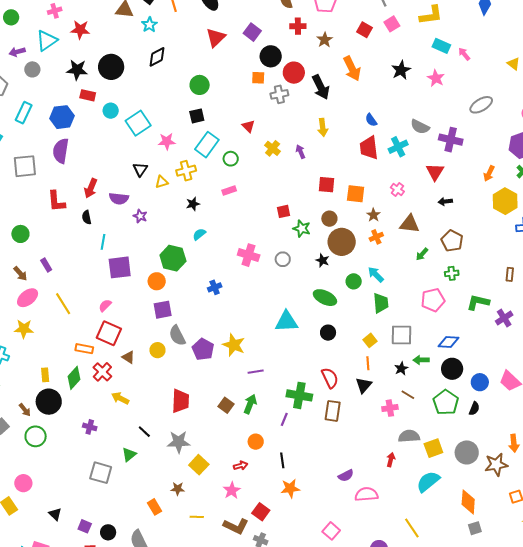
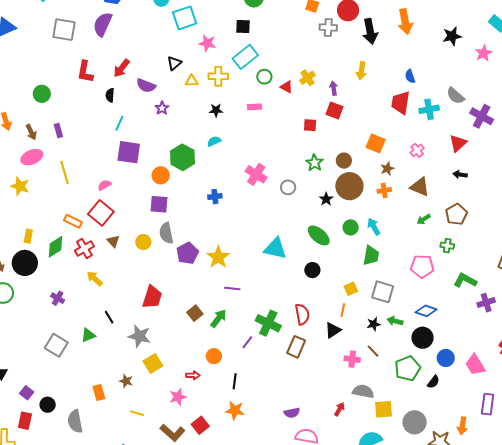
red triangle: (248, 126) -> (287, 87), moved, turned -32
red square: (327, 185) -> (335, 110), moved
red square: (284, 211) -> (310, 125), moved

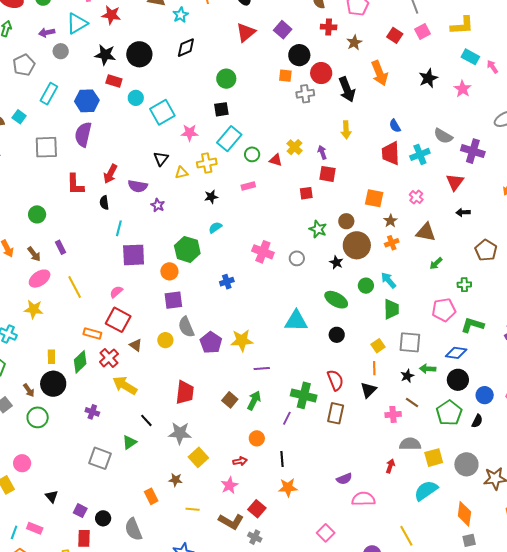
brown pentagon: (456, 214) -> (486, 250), moved
yellow star: (218, 257) -> (242, 340), turned -30
yellow arrow: (95, 279) -> (125, 385), size x1.4
green L-shape: (465, 280) -> (472, 325), moved

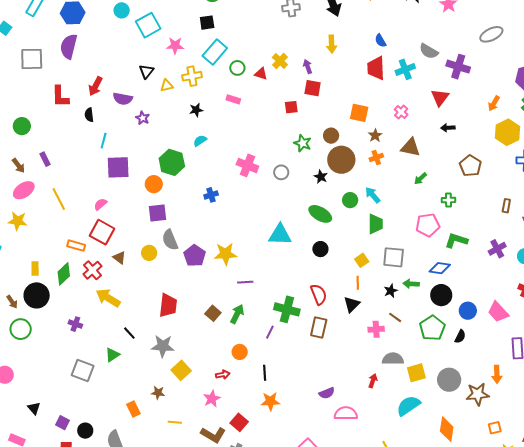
pink rectangle: (248, 186) -> (233, 99), turned 32

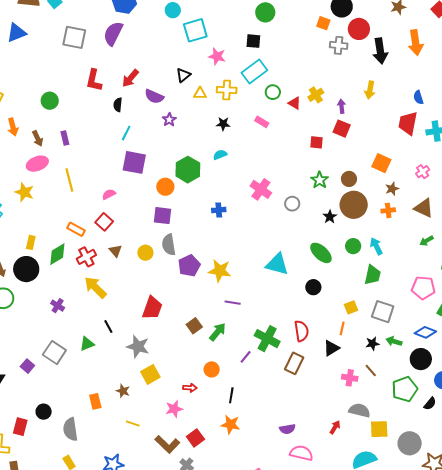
red square: (102, 232) -> (104, 222), size x0.7
purple square: (62, 423) -> (27, 366), moved

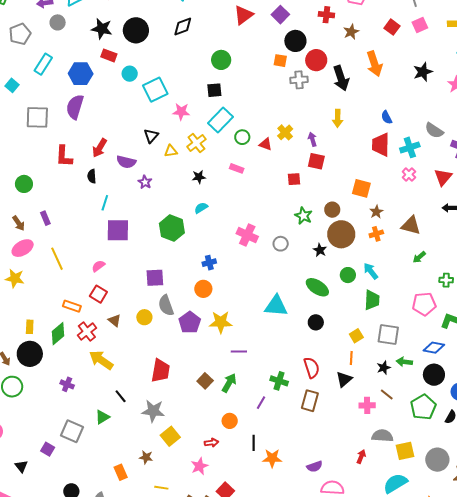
yellow cross: (227, 90) -> (196, 143), turned -30
pink cross: (423, 172) -> (409, 175), moved
orange circle: (165, 187) -> (203, 289), moved
green cross: (267, 339) -> (279, 381), size x0.7
orange star: (230, 424) -> (272, 458), moved

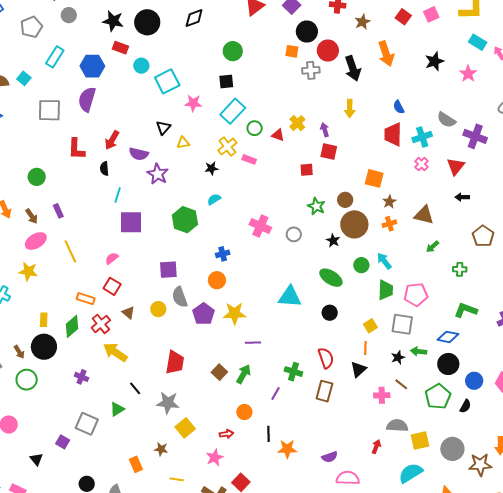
yellow cross: (196, 143) -> (227, 147), moved
purple star: (145, 182) -> (158, 174), size x1.5
pink pentagon: (424, 304) -> (416, 294), moved

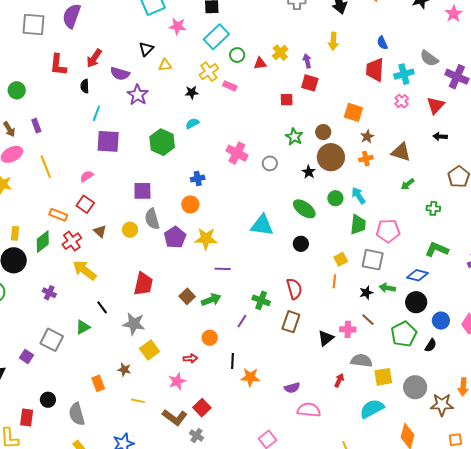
red triangle: (278, 135) -> (260, 63), turned -32
black triangle: (358, 369) -> (326, 338), moved
green arrow: (244, 374) -> (211, 300), turned 36

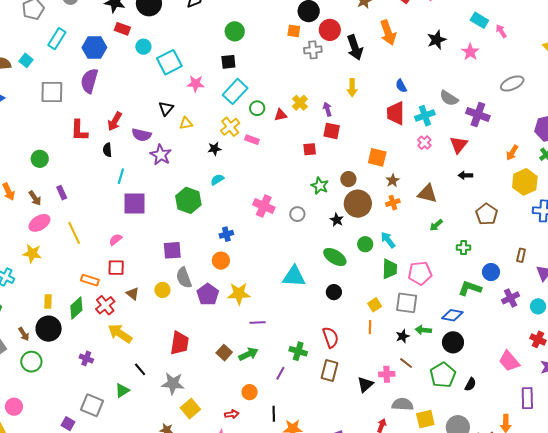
red square: (85, 204) -> (116, 268), turned -30
blue circle: (441, 321) -> (491, 272), moved

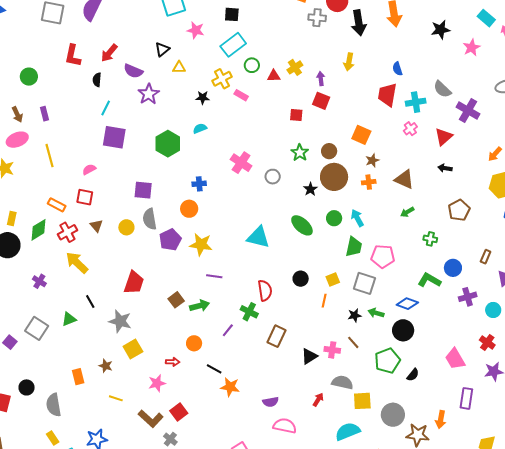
black circle: (334, 292) -> (301, 279), moved
red semicircle: (330, 337) -> (265, 290), moved
black line: (274, 414) -> (214, 369), turned -70

